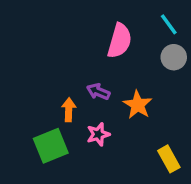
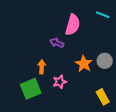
cyan line: (169, 24) -> (103, 15), turned -32
gray circle: (174, 57) -> (105, 61), moved
purple arrow: (98, 92) -> (57, 43), moved

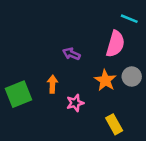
pink semicircle: (73, 25) -> (115, 44), moved
green square: (31, 89) -> (19, 94), moved
yellow rectangle: (103, 97) -> (114, 124), moved

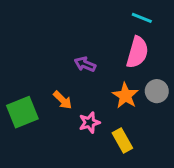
cyan line: (129, 19) -> (142, 18), moved
orange arrow: (52, 84) -> (63, 100), turned 132
yellow rectangle: (114, 124) -> (122, 140), moved

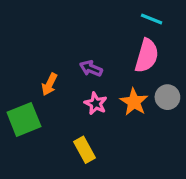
orange arrow: (63, 100) -> (49, 84), moved, turned 72
pink star: (90, 123) -> (96, 104), moved, turned -30
yellow rectangle: (122, 140) -> (85, 150), moved

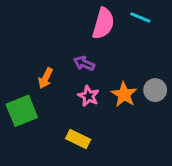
pink semicircle: (147, 56) -> (103, 23), moved
yellow rectangle: (85, 150) -> (78, 139), turned -35

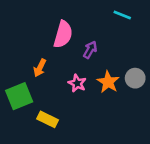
pink semicircle: (103, 23) -> (63, 34), moved
purple arrow: (84, 63) -> (90, 50), moved, turned 96
yellow rectangle: (78, 139) -> (48, 119), moved

